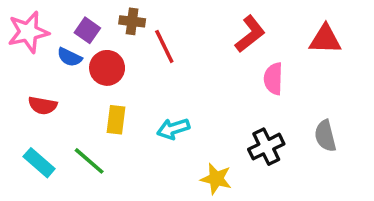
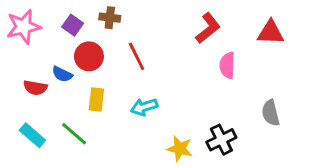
red line: (164, 46) -> (137, 56), moved
blue semicircle: (69, 57) -> (62, 74), moved
black cross: (266, 147) -> (221, 140), moved

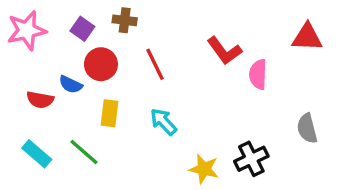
red L-shape: (208, 28) -> (224, 51), moved, turned 92
cyan arrow: (144, 107) -> (163, 122), turned 65

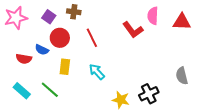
pink semicircle: (258, 74) -> (153, 16), moved

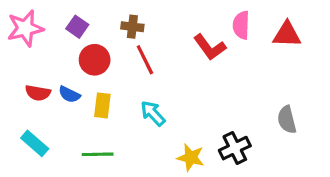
brown cross: (74, 12) -> (132, 27), moved
blue semicircle: (42, 50) -> (69, 94), moved
green line: (50, 90) -> (98, 154), moved, turned -42

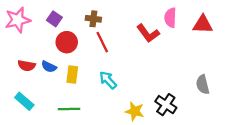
black cross: (235, 148) -> (166, 105), turned -30

